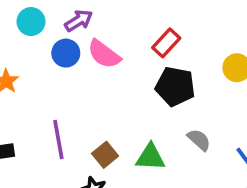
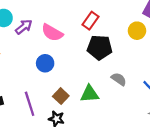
purple arrow: (79, 21) -> (24, 27), moved
blue circle: (66, 53) -> (45, 63), moved
purple line: (58, 140) -> (30, 104), moved

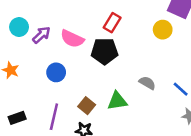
black pentagon: (100, 47) -> (104, 51), moved
blue circle: (45, 63) -> (56, 72), moved
purple line: (30, 104) -> (54, 117), turned 35

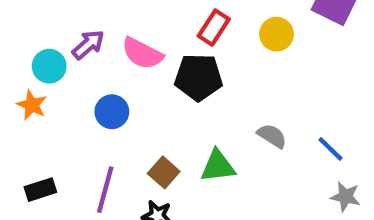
cyan circle: (19, 27) -> (49, 66), moved
yellow circle: (163, 30) -> (277, 34), moved

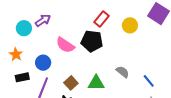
pink semicircle: (142, 53) -> (65, 45), moved
orange star: (32, 105) -> (16, 54), moved
blue circle: (112, 112) -> (43, 63), moved
black rectangle: (40, 190) -> (22, 77), moved

